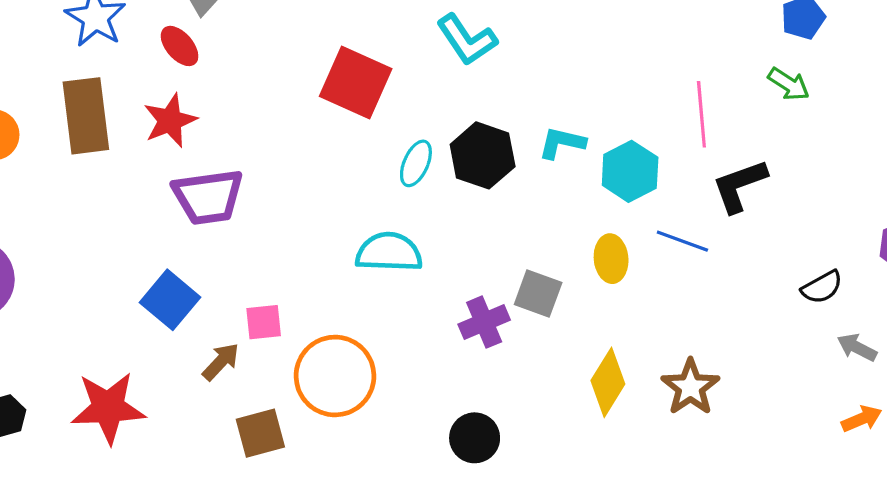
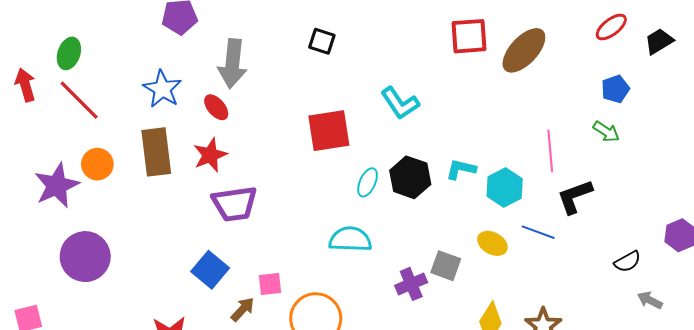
red square: (356, 82) -> (329, 131), turned -33
yellow ellipse: (611, 259) -> (492, 243), turned -56

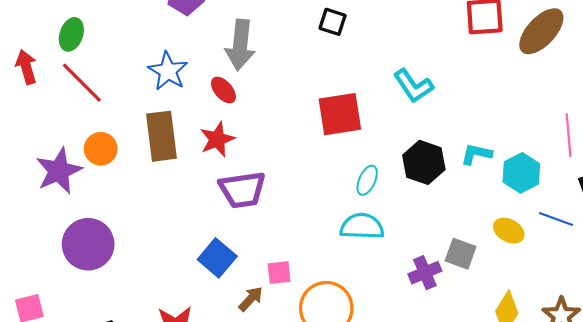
cyan ellipse: (368, 182) -> (367, 180), moved

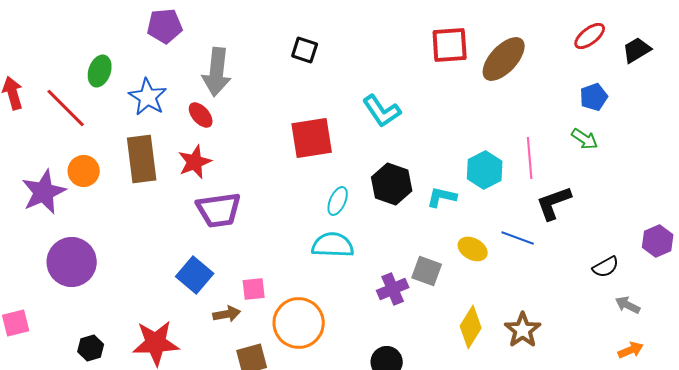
green ellipse: (71, 34) -> (100, 71), moved
cyan L-shape: (476, 154) -> (442, 197), moved
cyan hexagon: (521, 173) -> (485, 170), moved
brown arrow: (251, 299) -> (227, 314), turned 36

